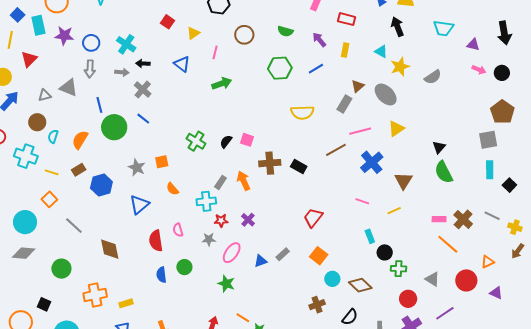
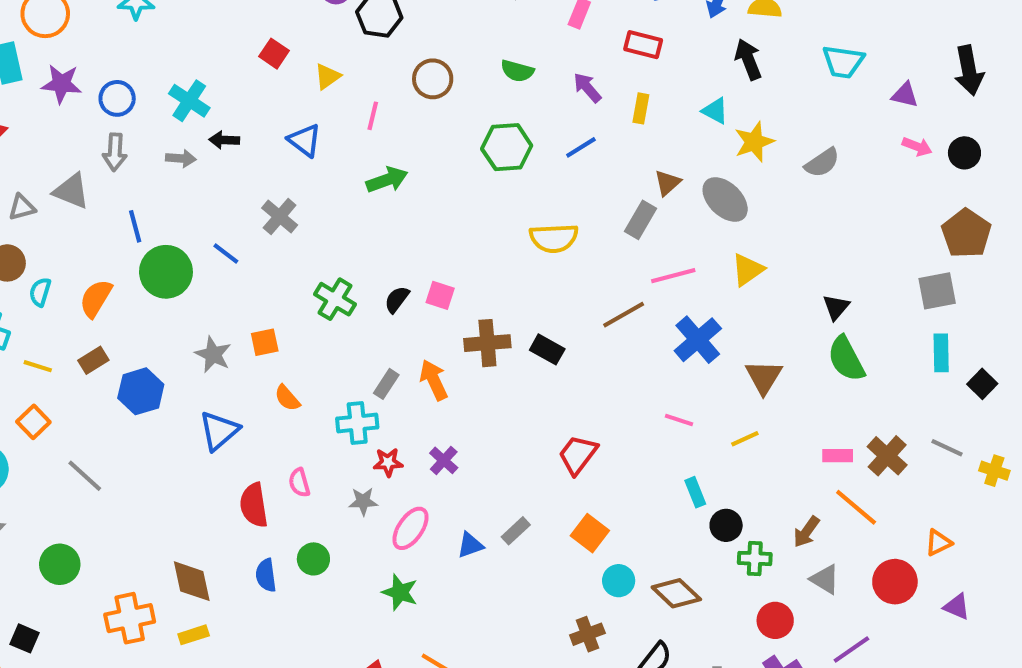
gray cross: (143, 90) -> (280, 217), moved
brown diamond: (110, 249) -> (192, 581), moved
brown arrow: (518, 251) -> (806, 532), moved

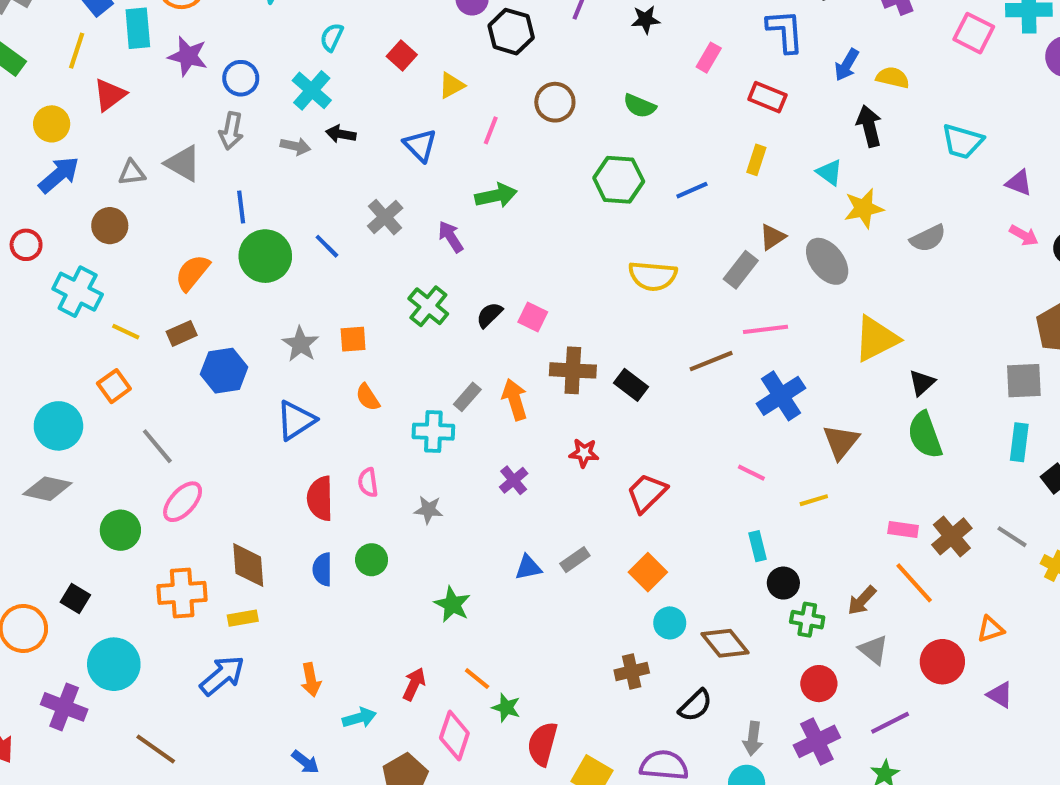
purple arrow: (587, 88) -> (451, 237), moved
yellow triangle: (748, 270) -> (876, 339), moved, size x1.4
cyan semicircle: (40, 292) -> (332, 37), moved
red star: (388, 462) -> (584, 453), moved
pink ellipse: (410, 528) -> (183, 502), moved

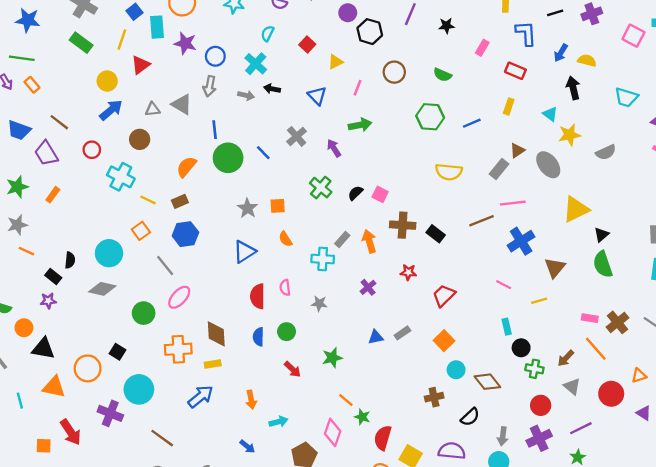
blue hexagon: (224, 371) -> (185, 234), moved
green star: (452, 604) -> (332, 358), turned 30
red arrow: (414, 684) -> (293, 369), moved, turned 108

